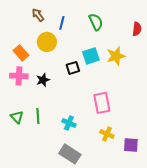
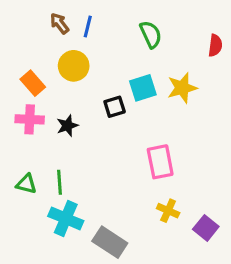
blue line: (62, 23) -> (88, 27), moved
green triangle: (17, 117) -> (26, 184), turned -32
cyan cross: (69, 123) -> (66, 218), moved, size x1.5
purple square: (131, 145) -> (206, 228), turned 35

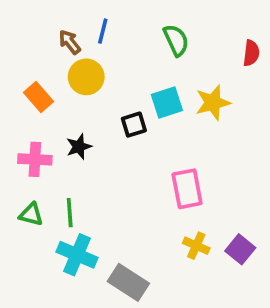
brown arrow: (59, 23) -> (70, 42), moved
pink cross: (30, 119) -> (35, 159), moved
purple square: (206, 228) -> (240, 249), moved

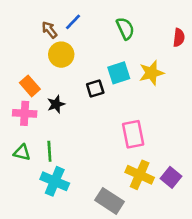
blue line: (103, 31) -> (73, 22), turned 30
orange rectangle: (39, 97) -> (30, 86), moved
yellow cross: (196, 246) -> (140, 175), size x1.5
gray rectangle: (128, 282) -> (110, 201), moved

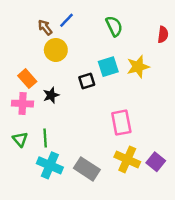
green triangle: (22, 153) -> (20, 139), turned 35
gray rectangle: (110, 201) -> (87, 169), moved

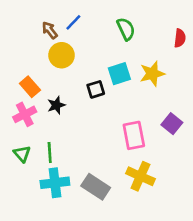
pink cross: (23, 104) -> (25, 114), turned -30
purple square: (156, 162) -> (172, 124), moved
cyan cross: (50, 165) -> (55, 183), turned -30

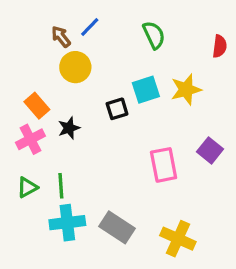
green triangle: (22, 154) -> (27, 187), turned 42
yellow cross: (140, 176) -> (178, 239), moved

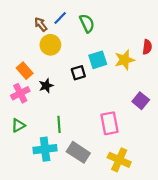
green semicircle: (154, 35) -> (87, 23), moved
red semicircle: (220, 46) -> (147, 47), moved
pink rectangle: (164, 165) -> (110, 123), moved
green line: (61, 186) -> (59, 124), moved

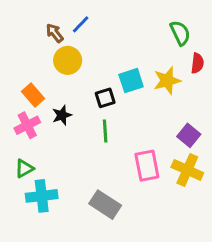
green semicircle: (87, 23) -> (180, 33), moved
green line: (59, 124) -> (105, 131), moved
cyan cross: (45, 149) -> (42, 196), moved
yellow cross: (119, 160) -> (187, 170), moved

